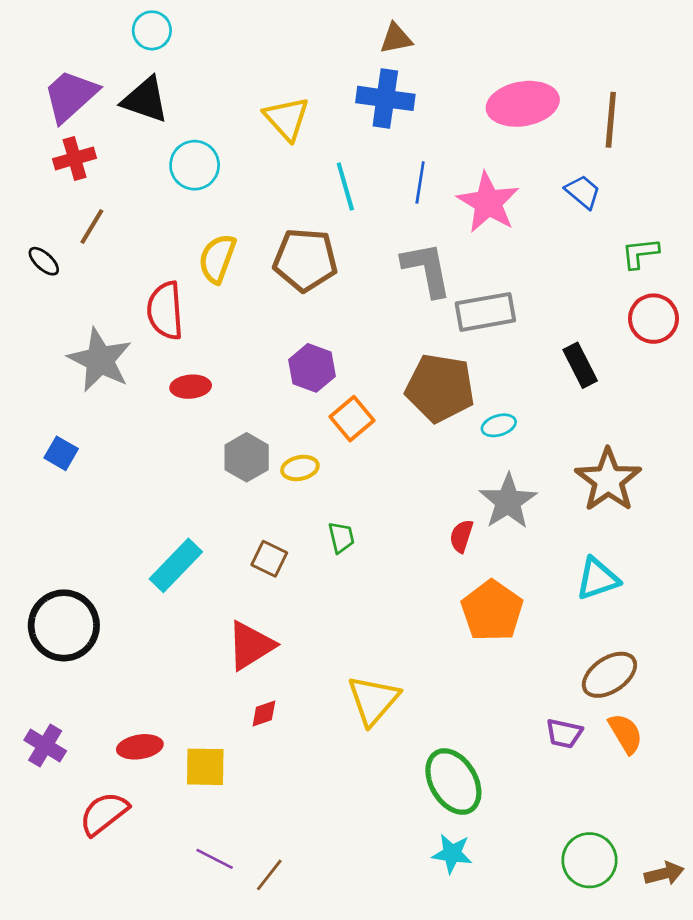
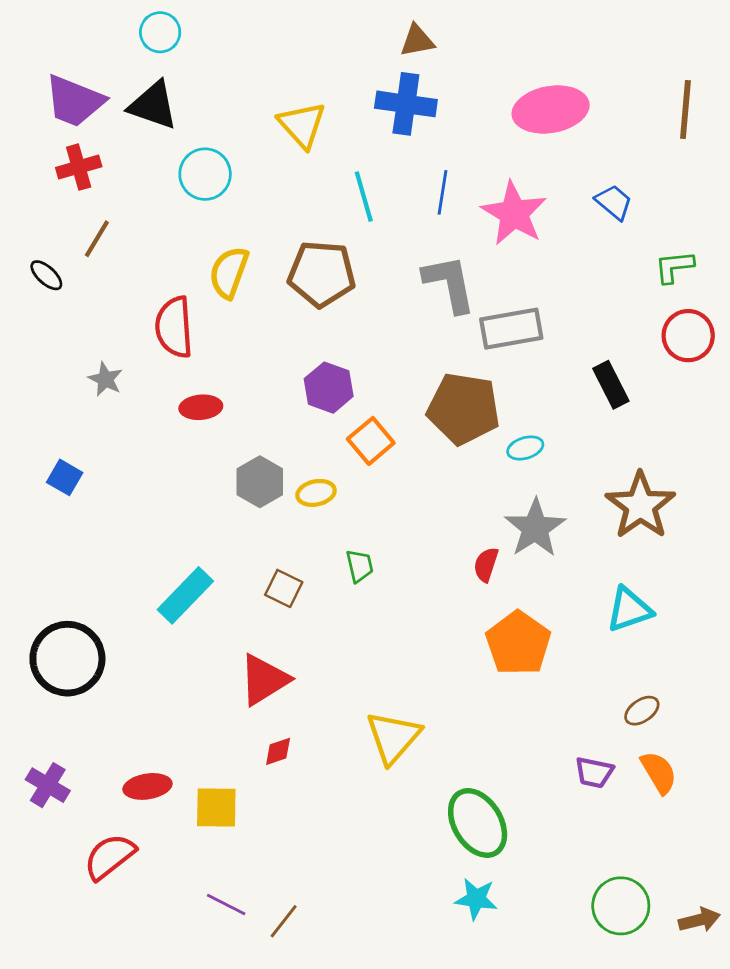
purple trapezoid: (71, 96) -> (74, 101), turned -116
brown line: (611, 120) -> (685, 109), moved
gray star: (100, 360) -> (105, 379), size x0.5
brown ellipse: (609, 675) -> (642, 711), size x0.6

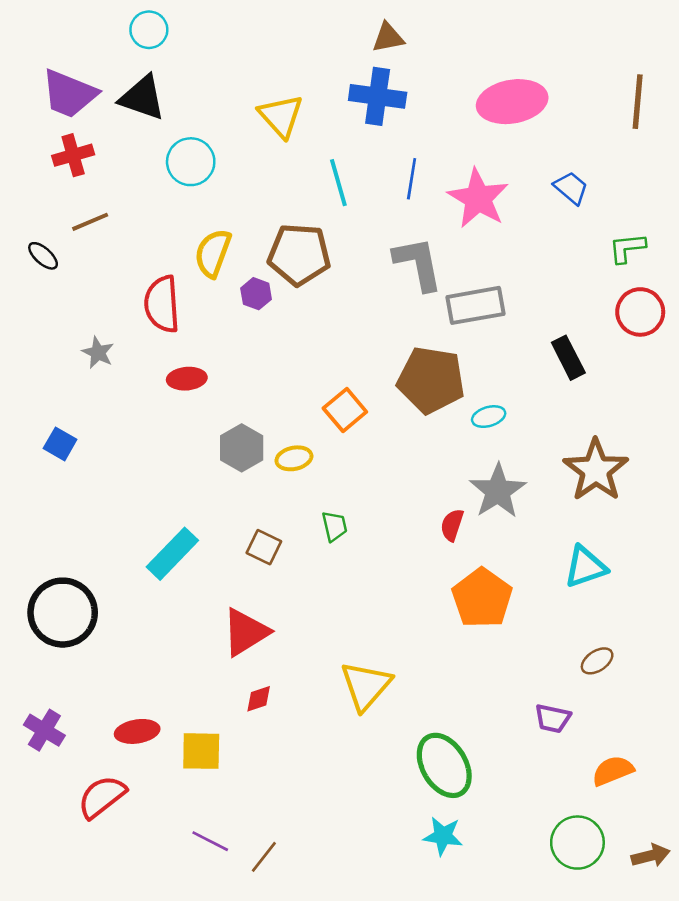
brown line: (97, 239) -> (90, 222), turned 36
purple hexagon: (329, 388) -> (256, 294), moved, size x0.7
orange semicircle: (659, 772) -> (613, 771), moved, turned -81

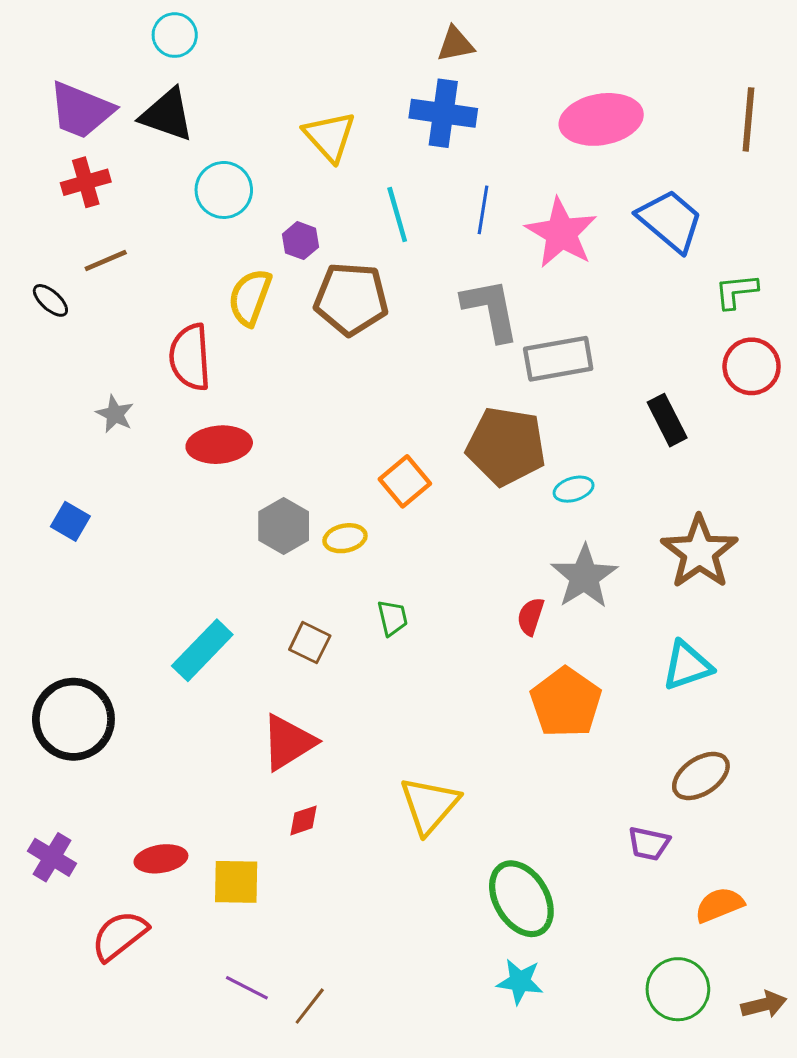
blue trapezoid: (571, 188) -> (670, 221), size x1.6
purple hexagon: (256, 294) -> (301, 241), moved
red ellipse: (187, 379) -> (219, 445), size x1.4
brown ellipse: (597, 661) -> (701, 776), size x1.5

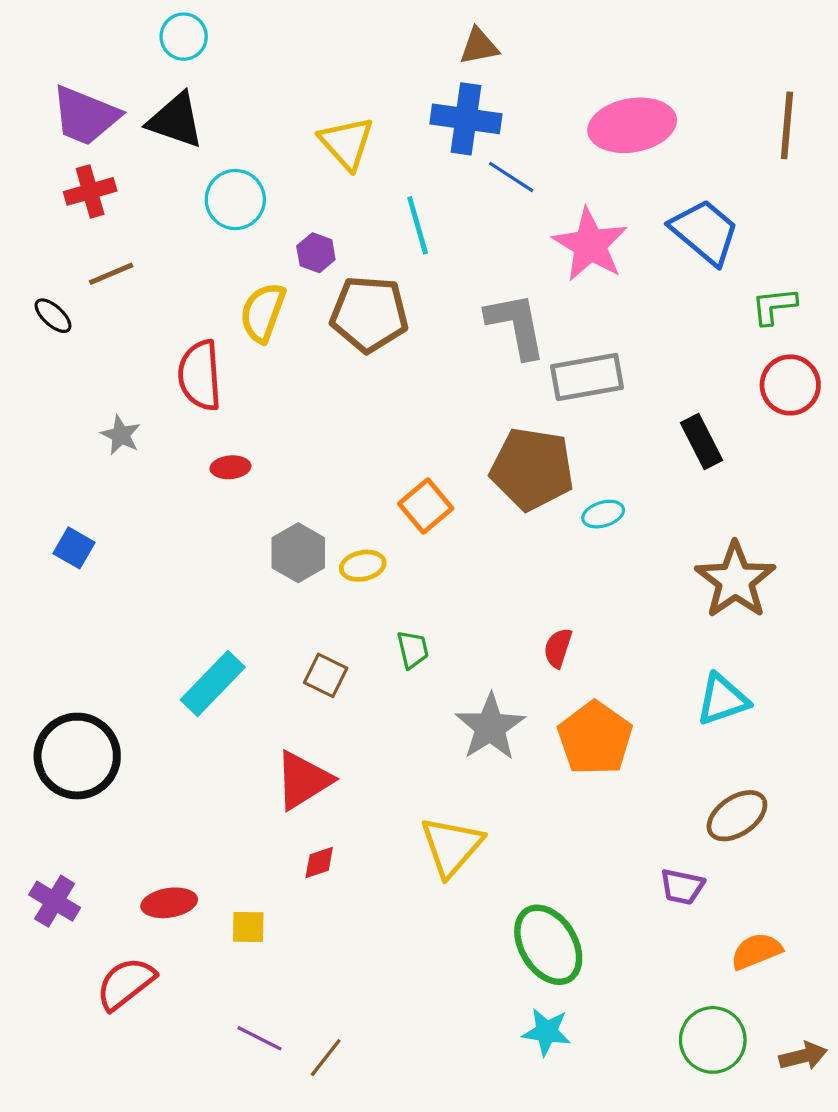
blue line: (483, 210) -> (511, 177), moved, turned -66
red ellipse: (219, 445) -> (230, 467), size x0.6
gray star: (584, 577) -> (490, 727), moved
yellow square: (236, 882) -> (248, 927), size x0.7

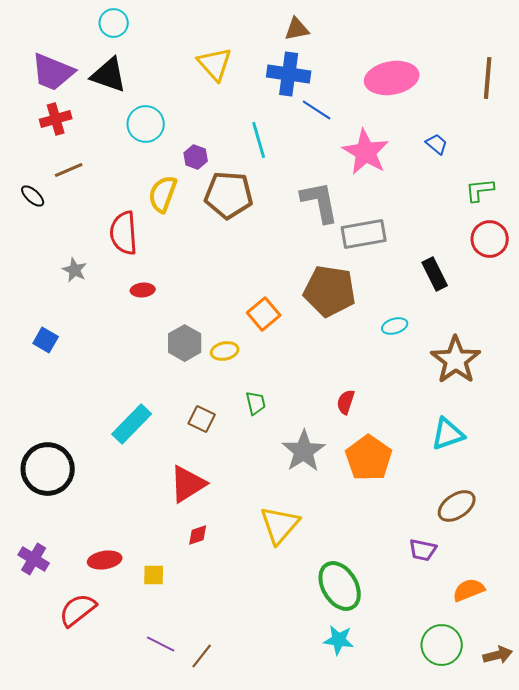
yellow triangle: (347, 143) -> (215, 64), moved
blue trapezoid: (705, 232) -> (437, 144), size x0.5
cyan ellipse: (603, 514) -> (395, 326), moved

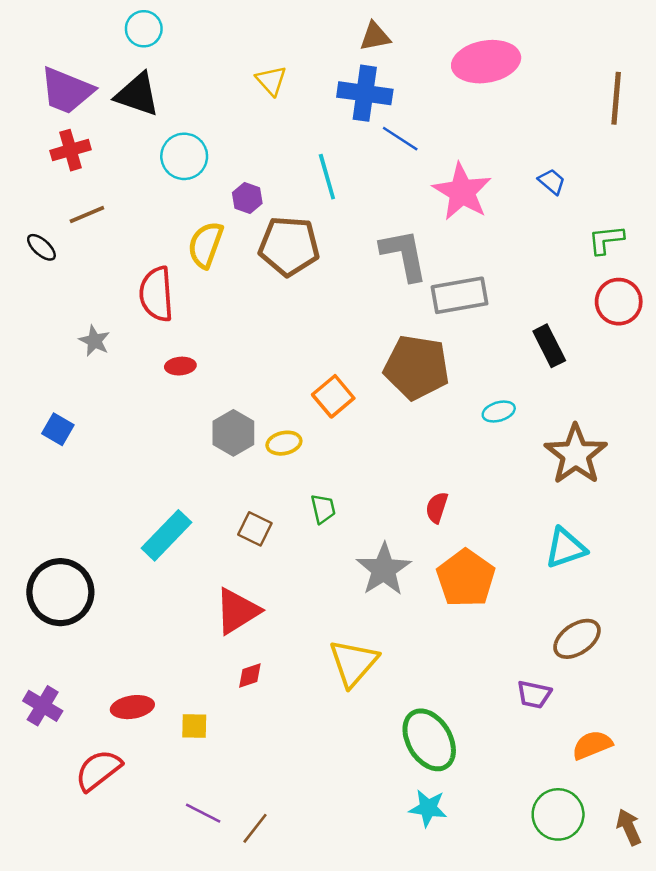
yellow triangle: (215, 64) -> (271, 81), size x0.7
pink ellipse: (392, 78) -> (486, 62), moved
brown arrow: (498, 655) -> (629, 827), turned -100

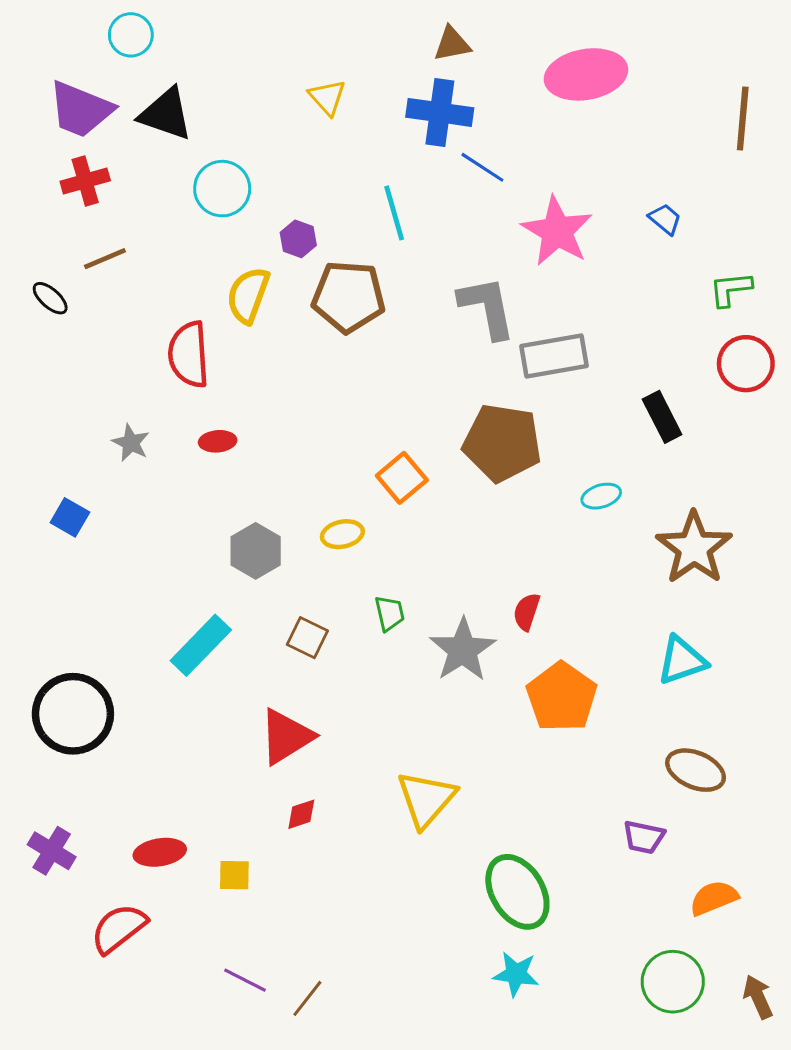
cyan circle: (144, 29) -> (131, 35), moved
gray star: (94, 341) -> (131, 443), moved
gray hexagon: (233, 433) -> (256, 551), moved
gray star: (384, 569) -> (463, 650), moved
brown ellipse: (577, 639) -> (696, 770), turned 57

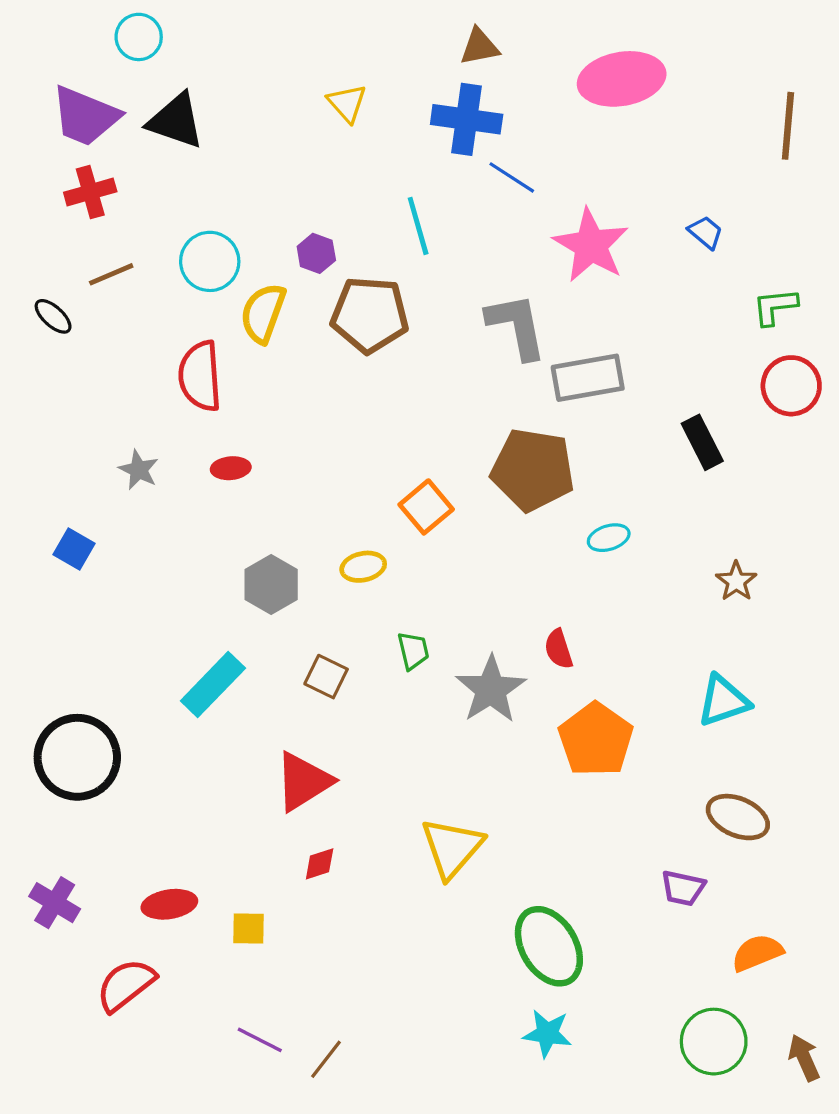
cyan circle: (222, 189) -> (210, 261), moved
cyan ellipse: (601, 496) -> (609, 538), moved
brown star: (694, 548) -> (736, 581), size x0.5
red semicircle: (527, 612) -> (559, 649), turned -36

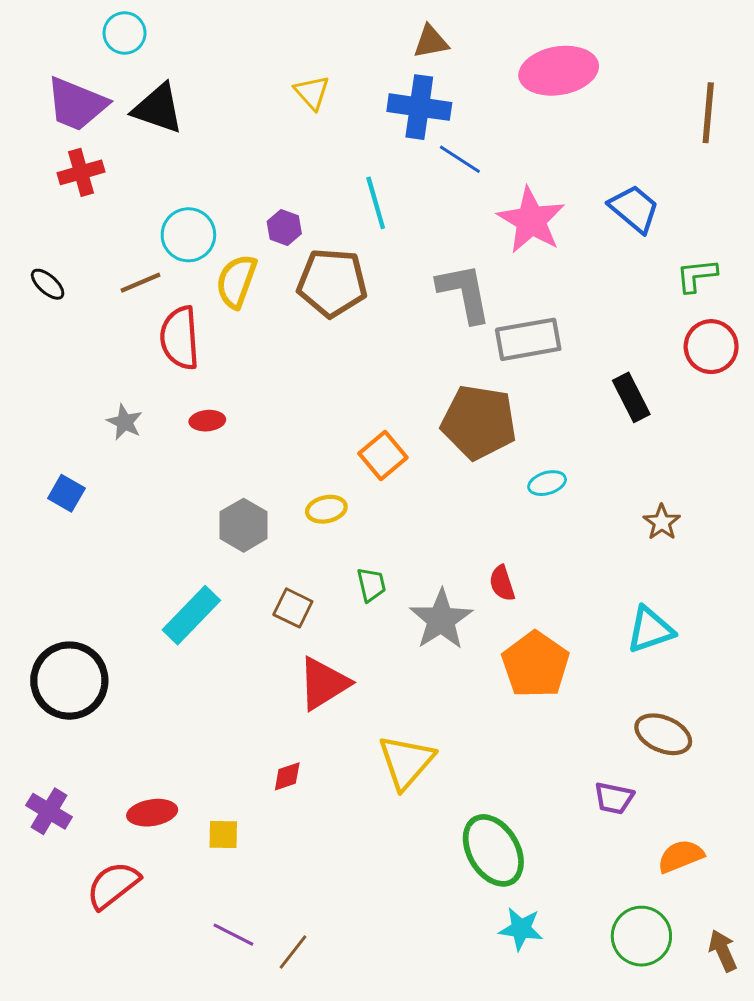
blue trapezoid: (706, 232) -> (634, 209), size x1.6
brown line: (111, 274) -> (141, 283), moved
red triangle: (303, 781) -> (323, 683), moved
cyan star: (547, 1033) -> (521, 929), moved

